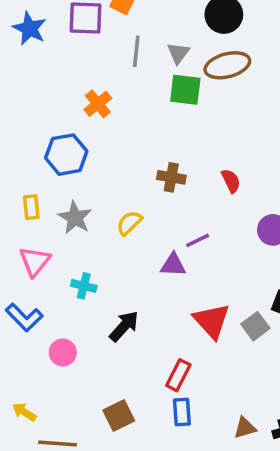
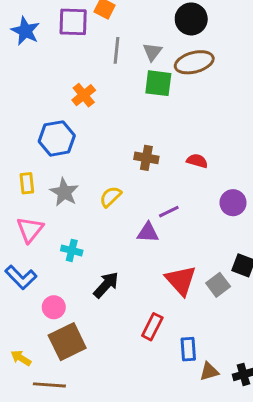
red semicircle: (231, 181) -> (197, 161), turned -48
blue rectangle: (182, 412) -> (188, 349), moved
brown square: (119, 415) -> (67, 342), moved, size x1.4

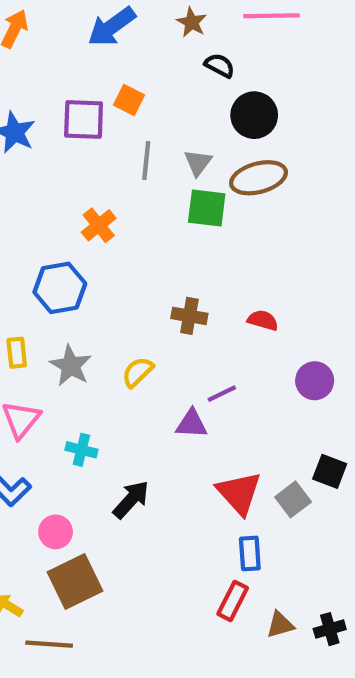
red rectangle: (152, 327) -> (233, 601), moved
blue rectangle: (188, 349) -> (250, 553), moved

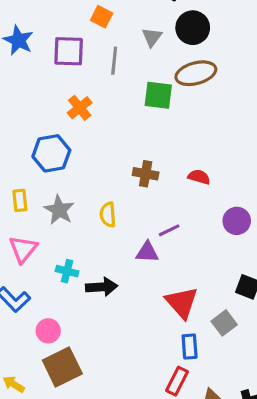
purple square: (84, 119) -> (69, 51), moved
gray triangle: (198, 163) -> (152, 37), moved
yellow semicircle: (138, 372) -> (108, 215), turned -50
black arrow: (131, 499) -> (102, 287), moved, turned 44
gray square: (293, 499) -> (224, 323), moved

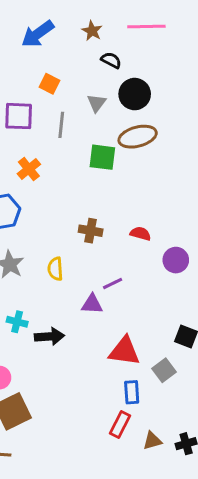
purple circle: (237, 221) -> (176, 260), moved
red triangle: (182, 303) -> (124, 351), turned -40

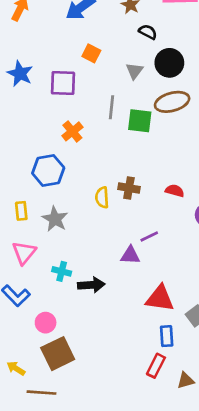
gray line: (61, 125) -> (111, 107), moved
yellow semicircle: (55, 269) -> (102, 197), moved

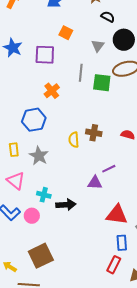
pink triangle: (24, 253) -> (16, 181), turned -30
pink circle: (46, 323) -> (32, 216), moved

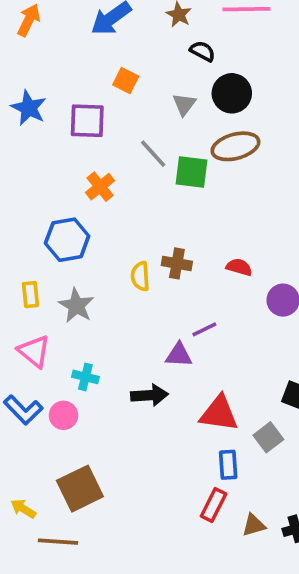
gray line: (81, 73) -> (153, 154), turned -48
black arrow: (66, 205) -> (149, 395), moved

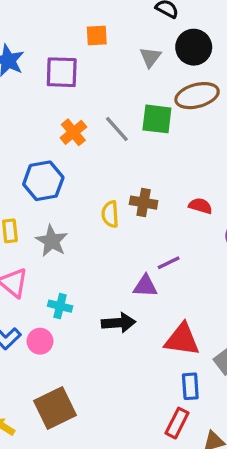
orange square: (126, 80) -> (97, 35), turned -30
gray line: (153, 154) -> (117, 129), moved

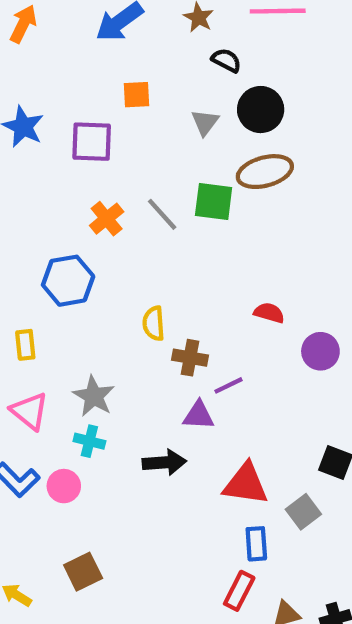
brown cross: (144, 203) -> (190, 358), moved
gray star: (52, 241) -> (94, 396), moved
brown square: (55, 408) -> (83, 572), size x0.7

